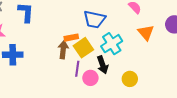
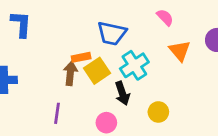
purple line: (77, 69) -> (57, 113), moved
pink circle: (90, 78) -> (106, 123), moved

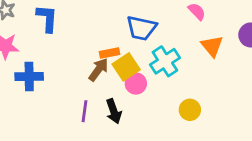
brown arrow: (70, 73) -> (98, 70), turned 30
black arrow: (122, 93) -> (114, 111), moved
pink circle: (106, 123) -> (136, 83), moved

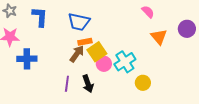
blue trapezoid: (141, 28) -> (79, 22), moved
cyan cross: (165, 61) -> (125, 62), moved

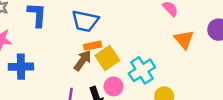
pink circle: (104, 64) -> (114, 86), moved

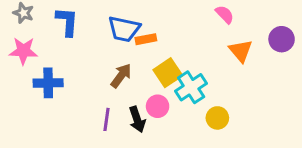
orange rectangle: (93, 46) -> (146, 39), moved
yellow square: (107, 58) -> (168, 73), moved

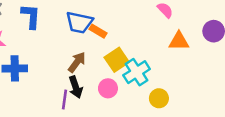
orange rectangle: (146, 39) -> (98, 31), turned 42
orange triangle: (241, 51) -> (179, 41), turned -50
black arrow: (137, 119) -> (76, 87), moved

